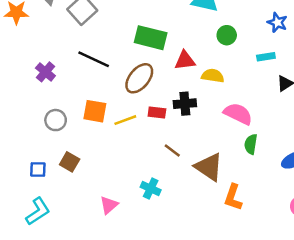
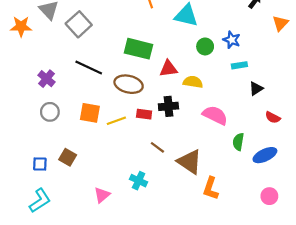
blue star: (277, 23) -> (232, 40), moved
brown ellipse: (139, 78) -> (129, 84), turned 64
gray circle: (56, 120) -> (50, 112), moved
green semicircle: (251, 144) -> (238, 142), moved

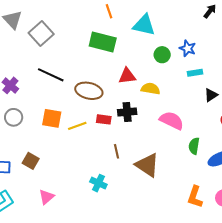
green rectangle: (139, 49) -> (103, 42), moved
brown line: (157, 147) -> (116, 151), turned 40
orange L-shape: (211, 188) -> (195, 197), moved
pink triangle: (102, 195) -> (46, 197), moved

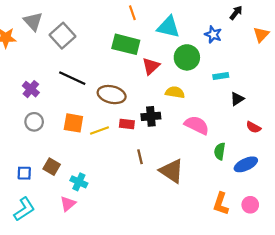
blue star: (188, 48) -> (213, 35), moved
green circle: (162, 55) -> (187, 57), size x1.5
red triangle: (127, 76) -> (151, 66), moved, turned -36
cyan cross: (98, 183) -> (79, 182), moved

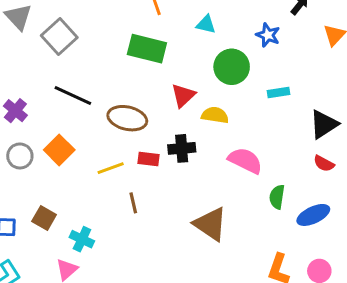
cyan triangle: (168, 27) -> (206, 24), size x0.6
red triangle: (151, 66) -> (183, 95), moved
black triangle: (237, 99) -> (324, 124), moved, size x1.5
orange square: (73, 123) -> (59, 150), moved, turned 35
brown line: (140, 157) -> (133, 203), moved

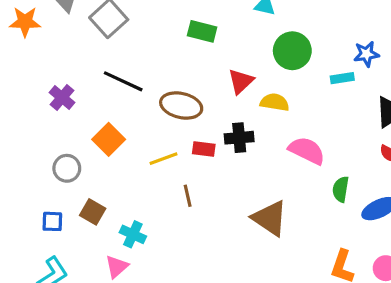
blue star: (268, 35) -> (366, 54), moved, turned -30
green rectangle: (147, 49) -> (202, 31), size x0.7
gray circle: (20, 156) -> (67, 168), moved

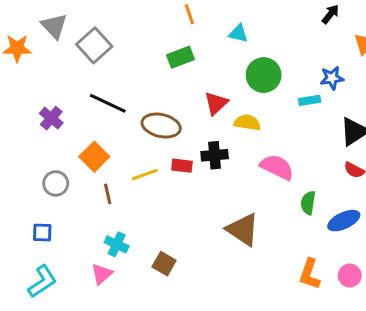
green rectangle: (202, 31) -> (180, 57), turned -35
brown line: (188, 196) -> (108, 194), moved
brown square: (93, 212) -> (164, 264), moved

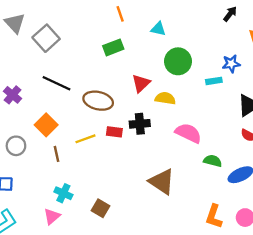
green semicircle: (308, 203) -> (213, 161), turned 96

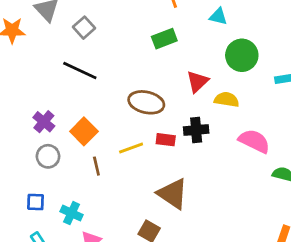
gray square: (46, 38) -> (84, 28), size x0.7
black line: (56, 83) -> (80, 70), moved
purple cross: (13, 95) -> (44, 122), moved
brown triangle: (162, 182) -> (173, 194), moved
cyan cross: (63, 193) -> (72, 213), moved

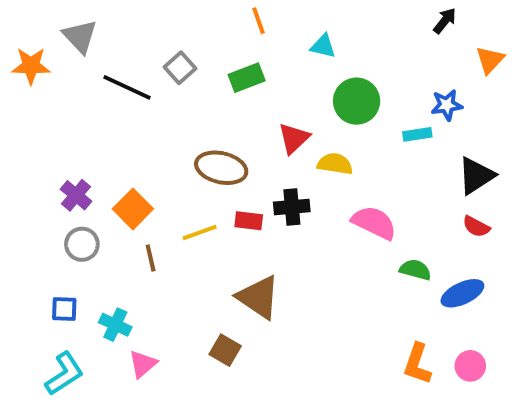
gray square: (84, 28) -> (180, 68), moved
black line: (80, 70) -> (127, 87), moved

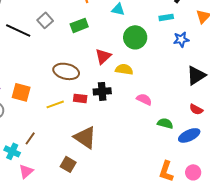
cyan rectangle: (417, 134) -> (166, 17), moved
orange square: (133, 209) -> (21, 92), turned -30
pink semicircle: (374, 223) -> (144, 99), size x0.7
red semicircle: (476, 227) -> (196, 109), moved
brown line: (151, 258) -> (30, 138), moved, turned 48

